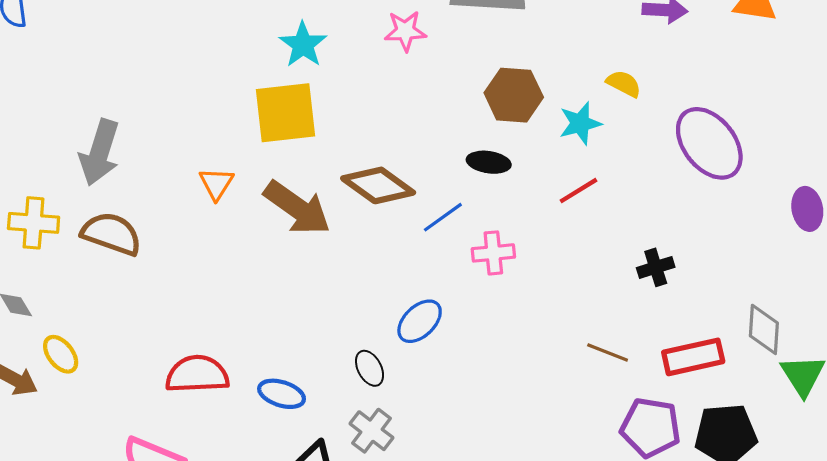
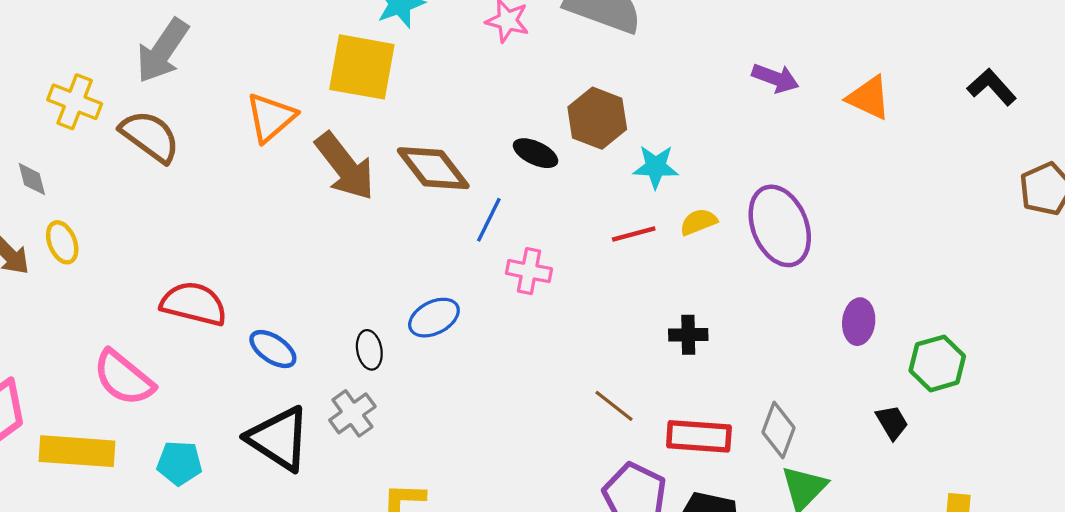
yellow semicircle: (624, 84) -> (698, 222), moved, turned -66
black ellipse: (489, 162) -> (536, 153), moved
orange triangle: (216, 184) -> (271, 117), size x1.4
blue line: (443, 217) -> (489, 220), turned -45

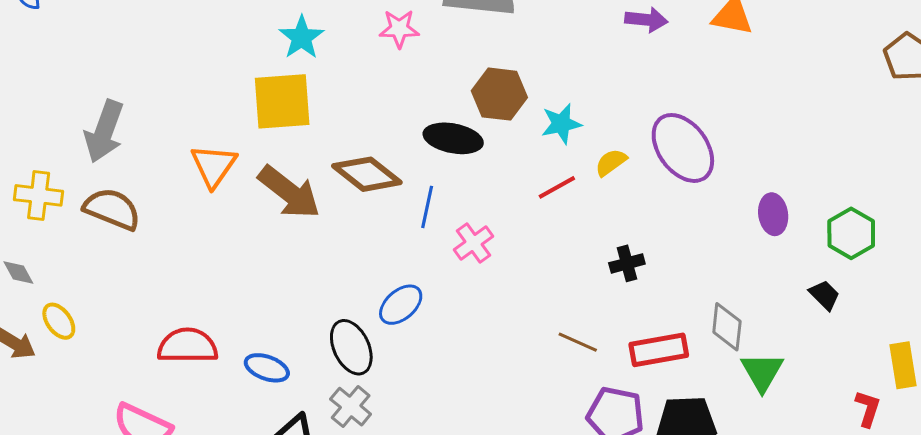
black ellipse: (536, 153) -> (453, 138), size x1.4
pink cross: (529, 271) -> (474, 243), turned -33
black ellipse: (369, 350) -> (351, 347), size x1.6

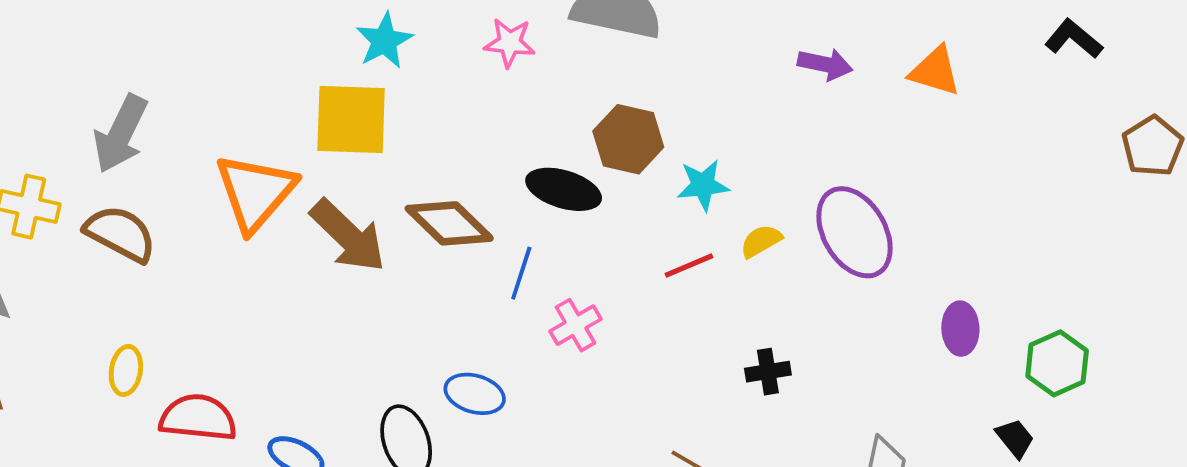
orange triangle: (214, 166) -> (255, 192), size x1.4
blue ellipse: (401, 305) -> (475, 394), turned 51
yellow ellipse: (59, 321) -> (126, 370), moved, turned 39

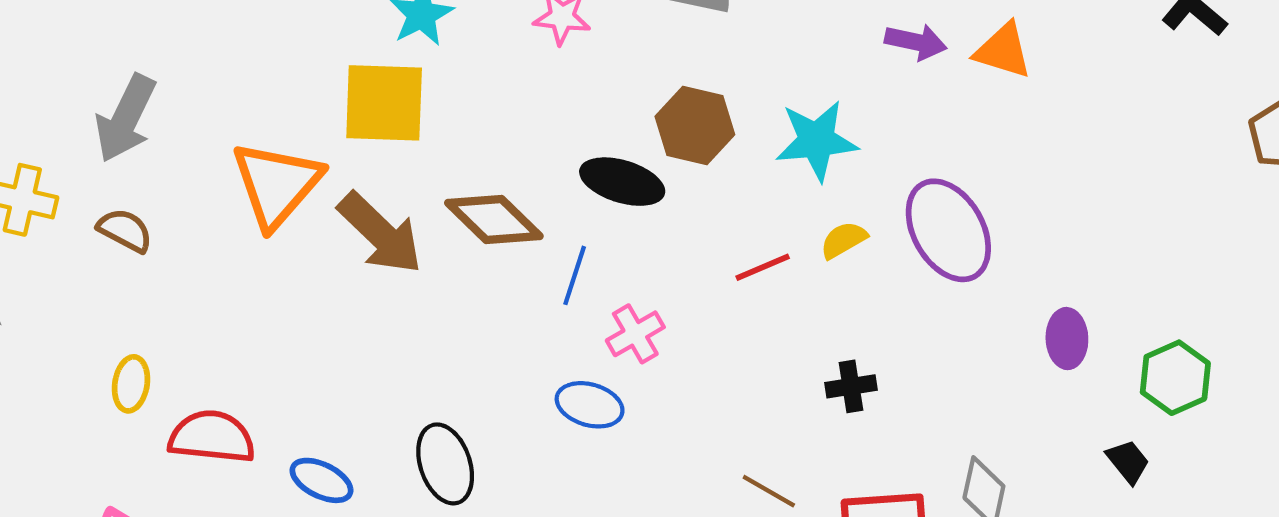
orange triangle: (935, 71) -> (1003, 51), moved
cyan star: (703, 185) -> (817, 141), moved, size x1.4
brown semicircle: (120, 234) -> (125, 230), size x0.7
blue ellipse: (475, 394) -> (590, 405), moved

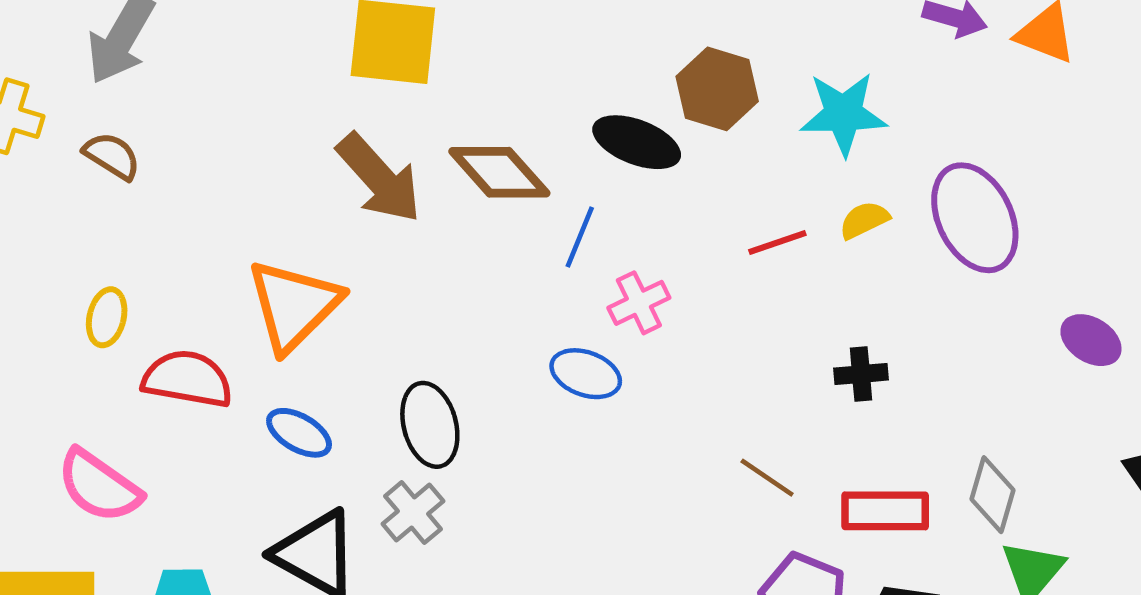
orange triangle: (276, 184) -> (294, 305), moved
purple ellipse: (1067, 339) -> (1091, 340), turned -60

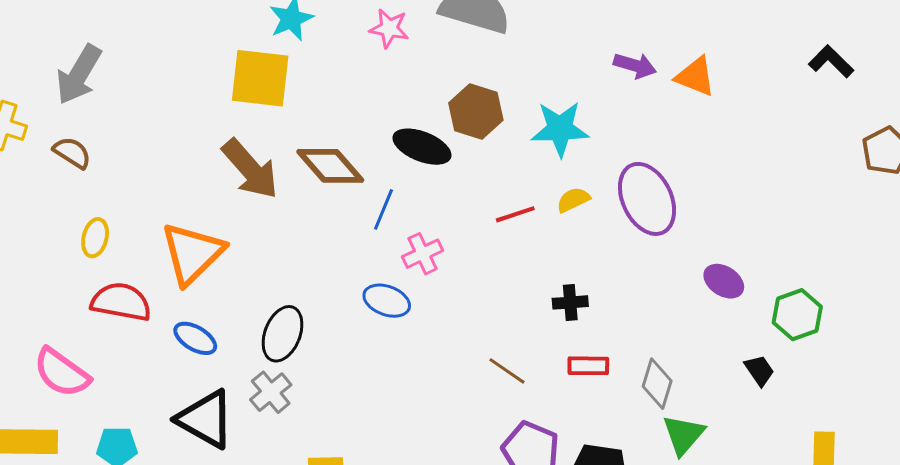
yellow ellipse: (107, 317) -> (95, 238), moved
black ellipse: (430, 425) -> (282, 334), turned 36
red rectangle: (885, 511) -> (588, 366), moved, size x0.7

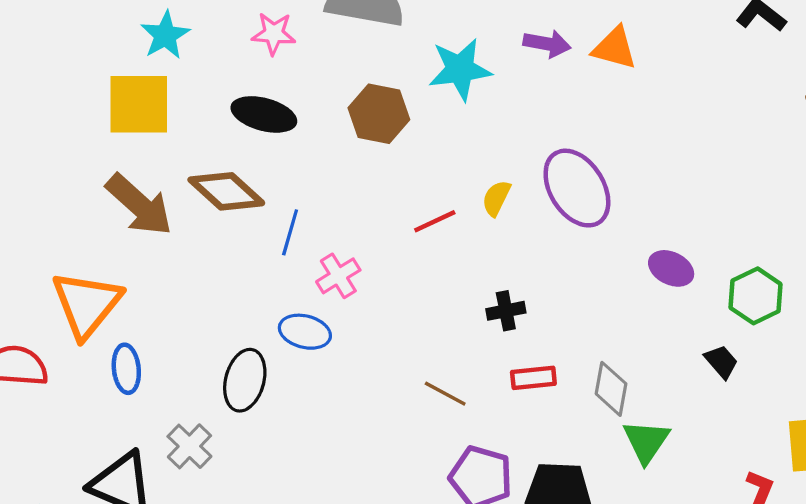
cyan star: (560, 129) -> (460, 69), moved
black ellipse: (422, 147) -> (264, 114), moved
yellow semicircle: (573, 200) -> (496, 198), turned -32
black ellipse: (282, 334) -> (245, 380), moved
blue ellipse: (195, 338) -> (126, 369), moved, turned 60

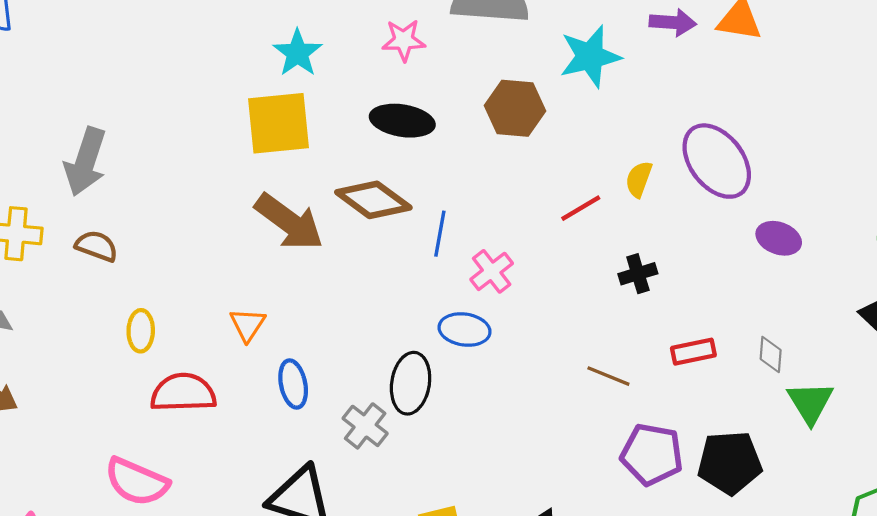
purple ellipse: (671, 268) -> (779, 238), moved
orange triangle: (87, 304) -> (248, 325), size x0.5
black cross: (506, 311) -> (638, 274), moved
gray diamond: (611, 389) -> (771, 355), size x0.7
gray cross: (189, 446) -> (365, 426), moved

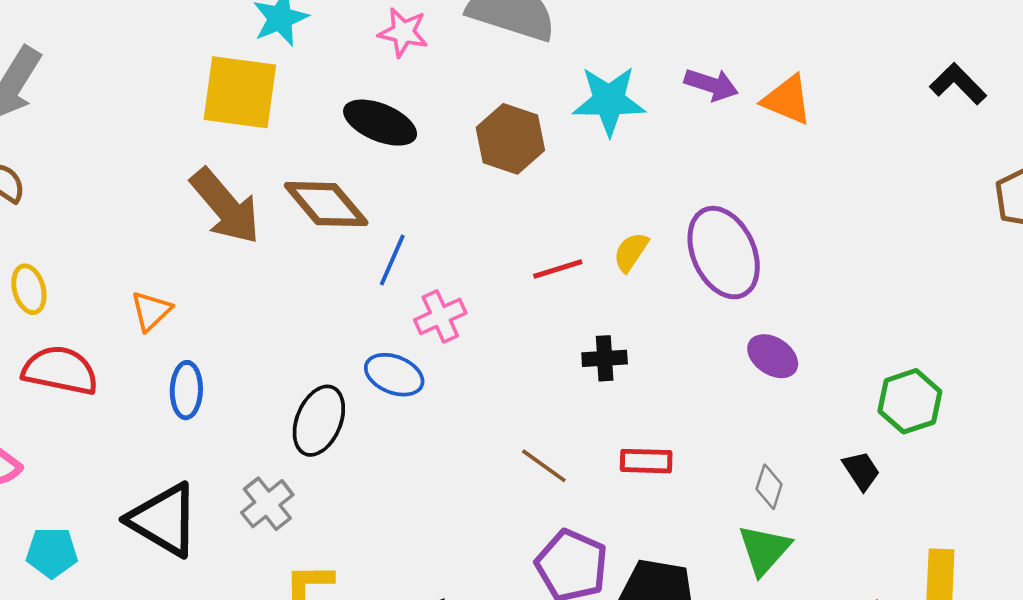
yellow ellipse: (141, 331) -> (29, 289), turned -30
gray diamond: (771, 355) -> (769, 487), moved
gray cross: (365, 426) -> (267, 504), moved

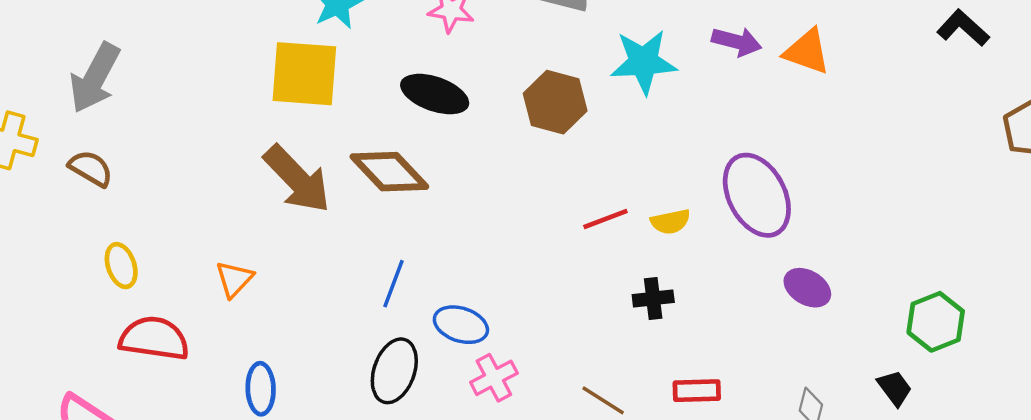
yellow semicircle: (631, 252) -> (670, 222), moved, turned -132
blue line: (392, 260) -> (393, 284), moved
pink cross: (440, 316) -> (494, 378), moved
blue ellipse: (186, 390) -> (261, 389), moved

